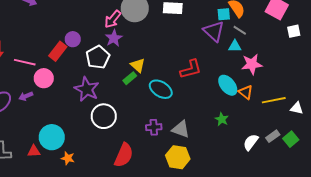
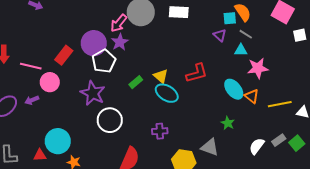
purple triangle: (214, 31) -> (220, 35), size x0.6
purple circle: (73, 39) -> (94, 43), moved, size x1.6
yellow triangle: (138, 65) -> (161, 76), moved
gray triangle: (181, 129) -> (210, 147), moved

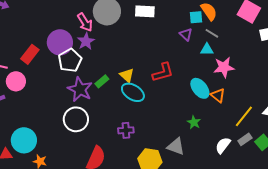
pink arrow: (119, 23) -> (85, 22), turned -72
purple star: (93, 93) -> (80, 89), moved
yellow line: (280, 104) -> (244, 116), moved, turned -40

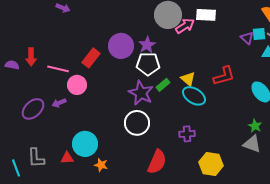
cyan square: (196, 17) -> (259, 34), moved
pink arrow: (85, 22) -> (185, 26), moved, turned -90
white pentagon: (70, 60) -> (148, 64), moved, turned 30
gray triangle: (176, 146) -> (252, 144), moved

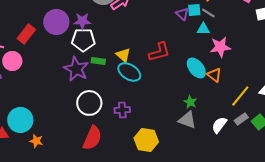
purple star: (147, 45) -> (82, 21), turned 30
green rectangle: (163, 85) -> (98, 61), turned 48
white circle: (137, 123) -> (89, 103), moved

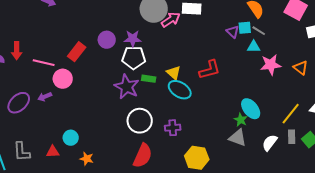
purple circle: (56, 22) -> (107, 40), size x0.7
cyan ellipse: (196, 68) -> (251, 109), moved
orange triangle: (214, 75) -> (301, 68), moved
gray rectangle: (241, 119) -> (292, 137), turned -56
cyan circle: (20, 120) -> (71, 138), size x0.6

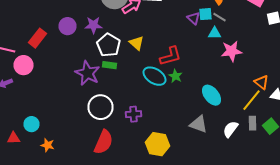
white pentagon: (134, 58) -> (108, 45), moved, turned 30
orange triangle: (301, 68) -> (262, 82), moved
yellow triangle: (174, 73) -> (136, 43), moved
cyan ellipse: (180, 90) -> (154, 76), moved
green star: (241, 120) -> (176, 76), moved

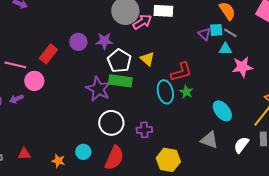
green rectangle: (110, 65) -> (120, 81), size x1.6
cyan ellipse: (154, 76) -> (165, 92), turned 45
cyan circle: (32, 124) -> (83, 152), moved

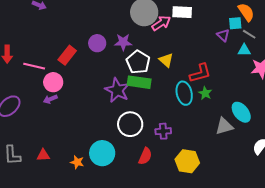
cyan square: (216, 30) -> (235, 23), moved
purple arrow: (16, 99) -> (50, 99), moved
gray triangle: (209, 140) -> (224, 126), moved, turned -36
cyan circle: (83, 152) -> (102, 153), size x1.6
red semicircle: (114, 158) -> (145, 156), moved, size x0.7

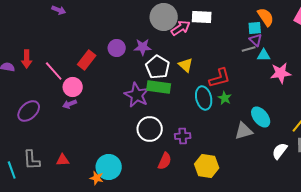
gray line: (249, 34) -> (249, 49), moved, turned -48
purple triangle: (223, 35) -> (256, 40), moved
pink line: (34, 66) -> (54, 71), turned 35
cyan circle: (102, 153) -> (109, 167), moved
orange star: (77, 162) -> (97, 178), moved

